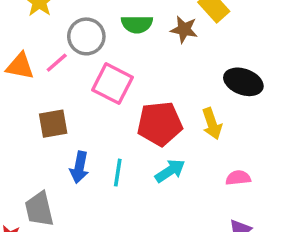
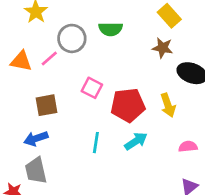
brown star: (184, 29) -> (163, 48), moved
pink square: (113, 84) -> (92, 88), moved, size x0.7
blue arrow: (79, 167) -> (36, 139), moved, turned 60

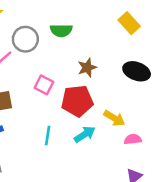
yellow rectangle: (169, 16) -> (129, 23), moved
brown star: (163, 48) -> (87, 68), moved, turned -30
yellow arrow: (168, 105) -> (114, 118), moved, turned -40

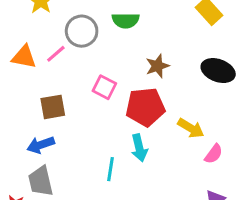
cyan arrow: (85, 134) -> (139, 148), moved, turned 110
cyan line: (48, 136) -> (110, 169), moved
pink semicircle: (133, 139) -> (214, 154), turned 133

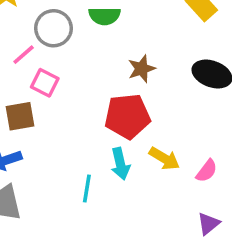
pink square: (104, 87) -> (45, 83), moved
yellow arrow: (191, 128) -> (164, 159), moved

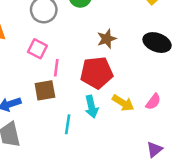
pink line: (24, 55) -> (56, 68), moved, turned -42
brown square: (20, 116) -> (45, 90), moved
pink semicircle: (207, 171) -> (153, 102), moved

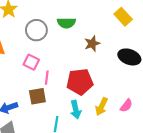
brown star: (107, 39) -> (92, 44), moved
yellow arrow: (123, 103) -> (101, 107), turned 84

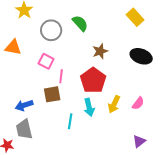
green semicircle: (66, 23) -> (80, 23), turned -132
brown star: (92, 44) -> (100, 51), moved
red pentagon: (80, 82) -> (93, 80), turned -30

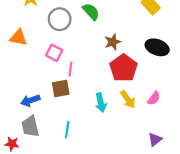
red pentagon: (93, 80) -> (124, 68), moved
yellow arrow: (114, 104) -> (128, 99), turned -60
cyan line: (70, 121) -> (67, 130), moved

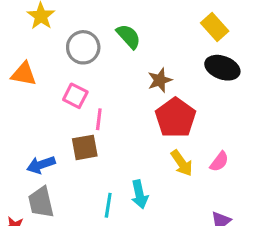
black ellipse: (157, 47) -> (222, 68), moved
cyan arrow: (101, 103) -> (139, 194), moved
cyan line: (67, 130) -> (108, 205), moved

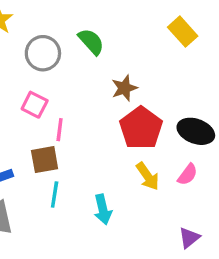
black ellipse: (222, 68) -> (196, 131), moved
cyan line: (108, 205) -> (55, 194), moved

